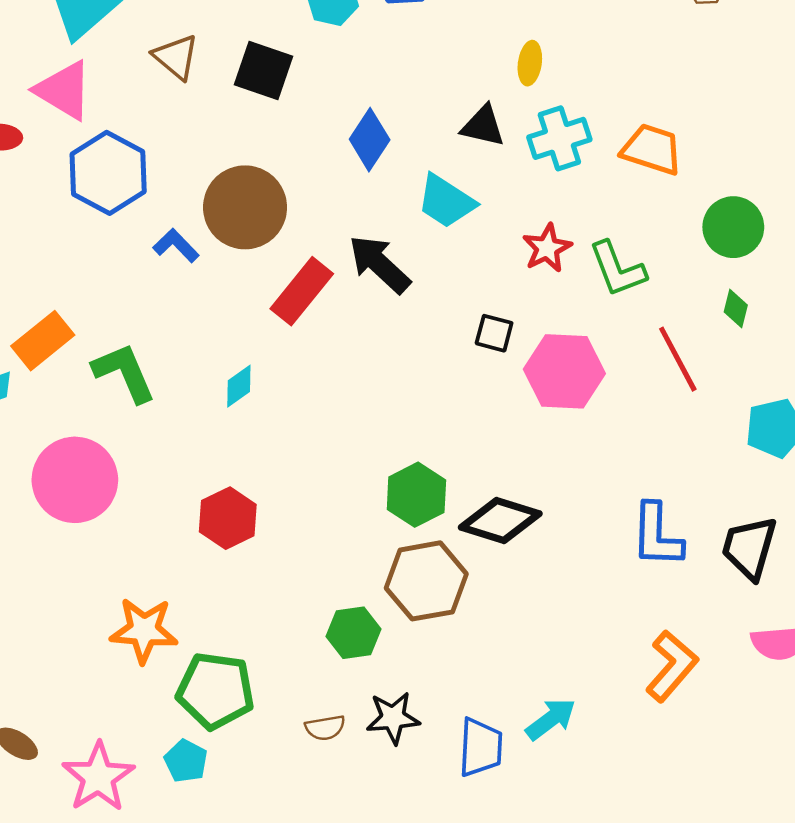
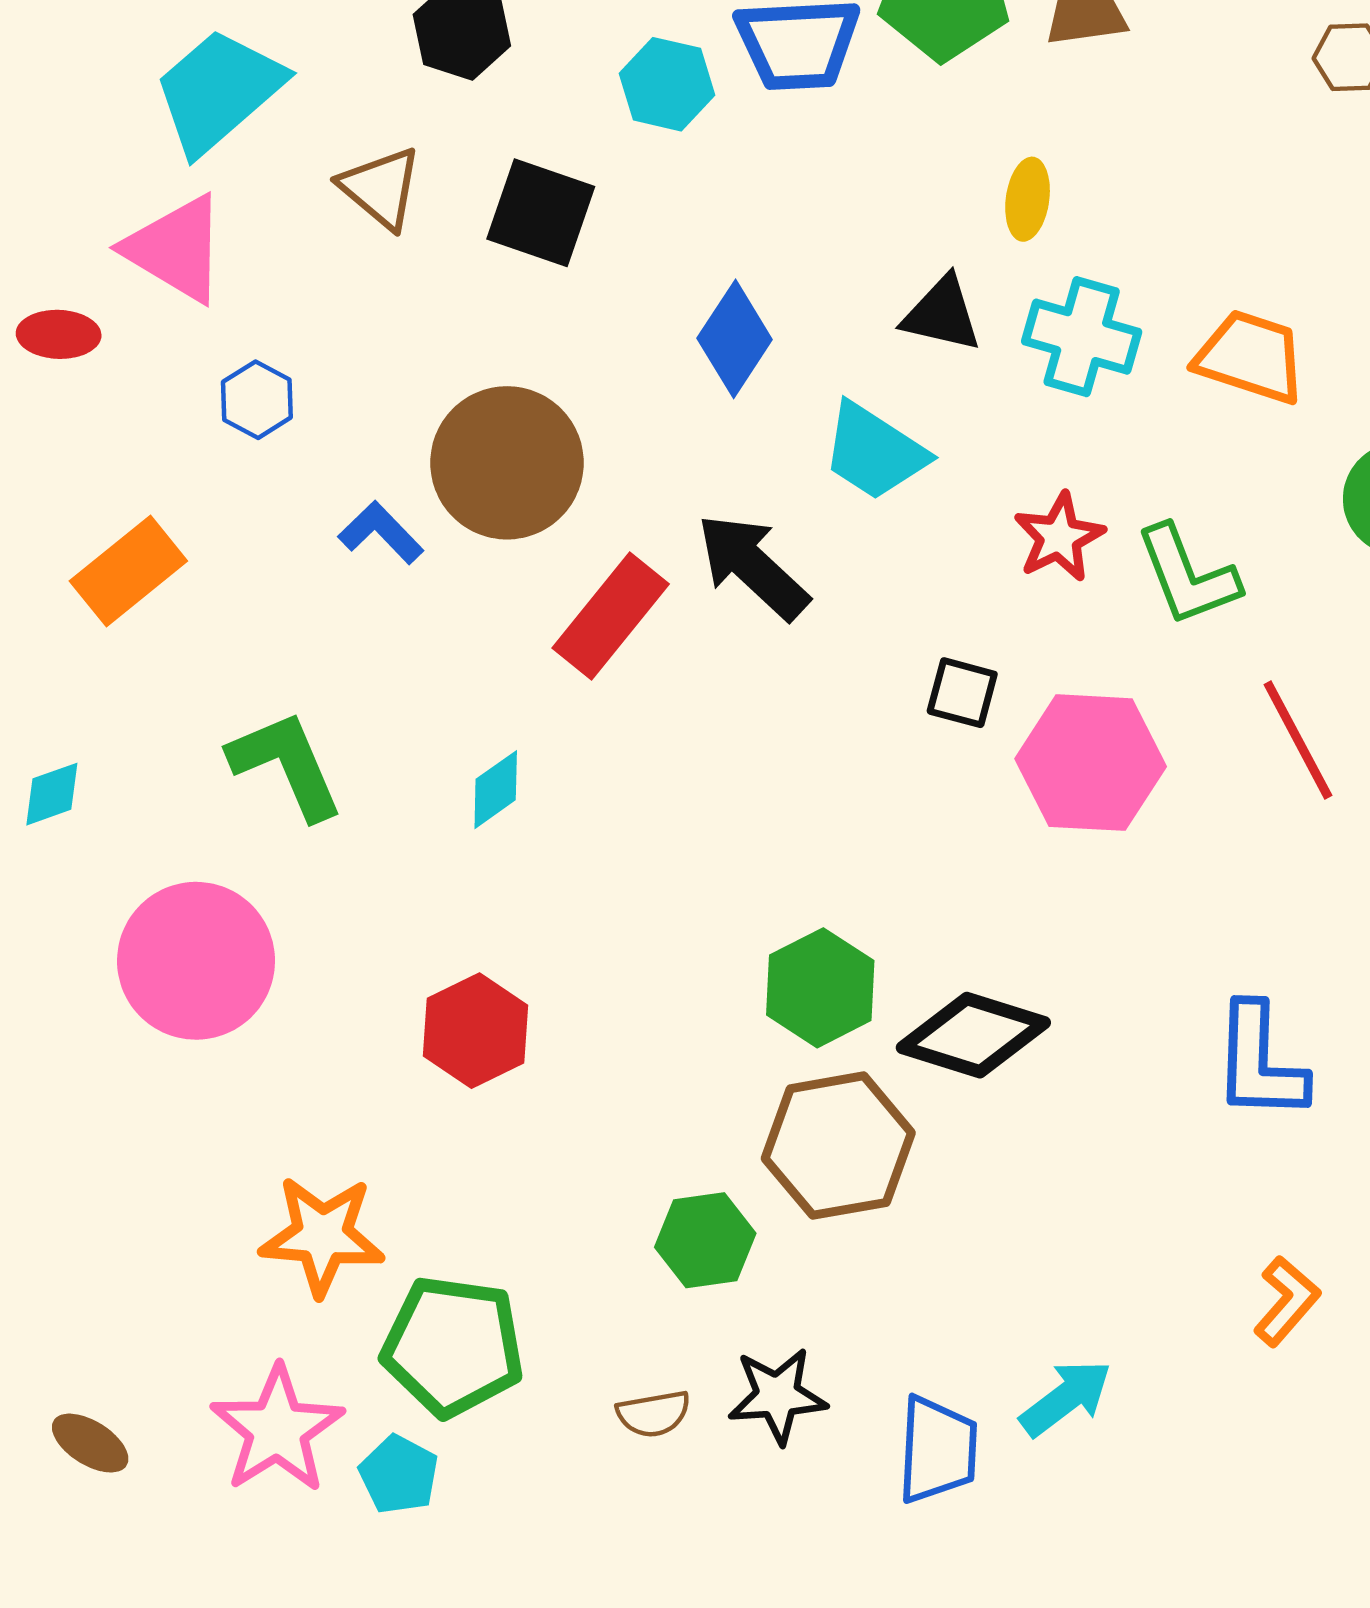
cyan cross: (559, 138) -> (1082, 337), turned 34
blue hexagon: (108, 173) -> (257, 400), size x0.5
orange rectangle: (43, 341) -> (128, 571), moved
orange L-shape: (672, 666) -> (1287, 1301), size x0.7
pink star: (98, 777) -> (277, 1430), moved

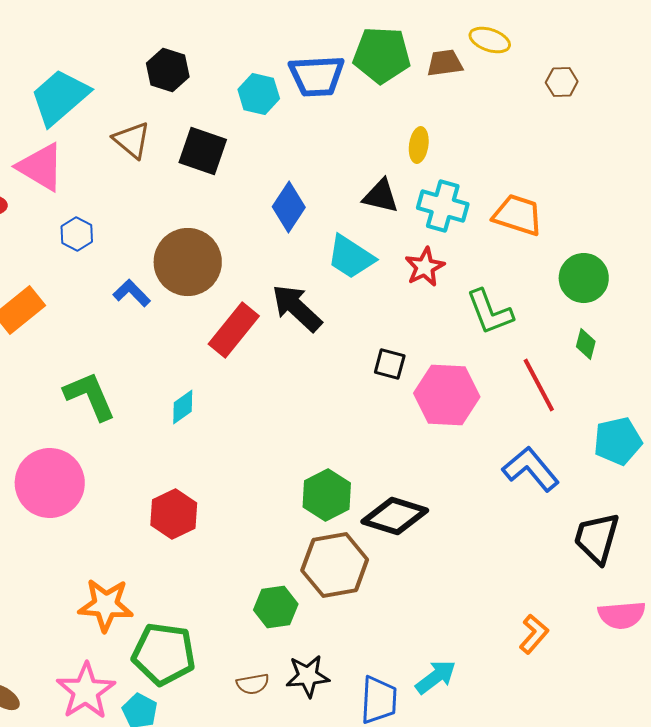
red star: (1059, 537) -> (425, 267), moved
blue L-shape: (1260, 1062) -> (531, 469), moved, turned 138

